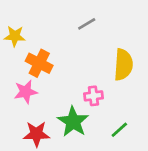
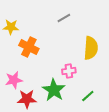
pink star: (26, 92) -> (14, 80), moved

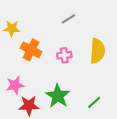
pink cross: (69, 71) -> (64, 55), moved

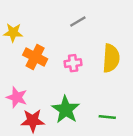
pink star: (15, 85) -> (17, 97), turned 30
green line: (94, 102) -> (107, 117), turned 48

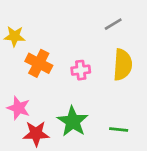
gray line: (78, 22) -> (113, 24), moved

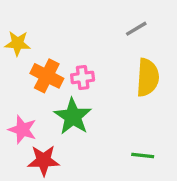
pink cross: (81, 70) -> (83, 77), moved
green star: (73, 121) -> (73, 117), moved

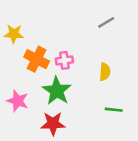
yellow semicircle: (148, 77) -> (105, 72), moved, size x0.6
green line: (143, 156) -> (114, 110), moved
red star: (44, 160) -> (53, 124), moved

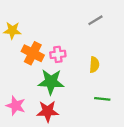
green star: (57, 91) -> (51, 82), turned -30
pink star: (18, 101) -> (16, 106), moved

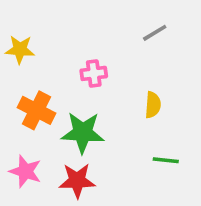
orange cross: (33, 53) -> (37, 110), moved
pink cross: (58, 54) -> (94, 73), moved

